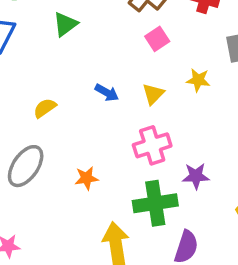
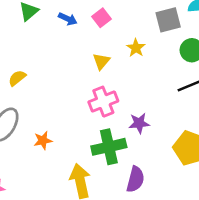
yellow star: (198, 80) -> (136, 48), turned 30
blue arrow: (107, 93) -> (68, 19), moved
orange star: (86, 178) -> (43, 141), moved

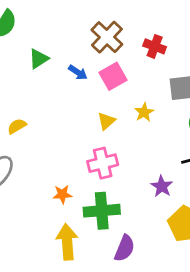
pink square: (102, 18) -> (113, 76), size x1.4
purple star: (139, 123) -> (162, 186), moved, turned 30
orange star: (43, 141) -> (62, 194), moved

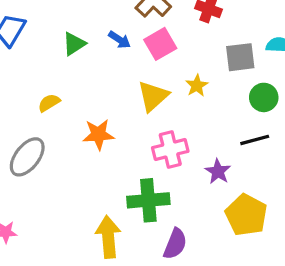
green triangle: (39, 59) -> (74, 44), moved
yellow triangle: (106, 121) -> (153, 96), size x1.5
pink cross: (103, 163) -> (170, 150), moved
orange star: (62, 194) -> (98, 134), moved, size x1.4

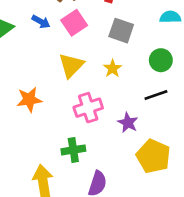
gray square: (240, 57) -> (121, 31), moved, turned 30
yellow star: (197, 86) -> (113, 68), moved
green cross: (148, 200) -> (73, 150), size x0.7

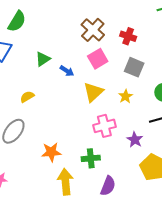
blue arrow: (41, 22) -> (67, 71), moved
orange star: (29, 100) -> (51, 152), moved

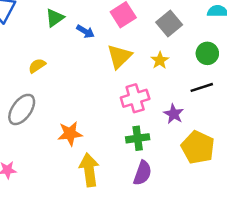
gray square: (134, 67) -> (169, 23), turned 30
green cross: (91, 158) -> (138, 138), moved

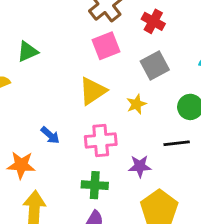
green triangle: (55, 18) -> (28, 52), moved
blue arrow: (85, 31) -> (50, 135), moved
purple star: (174, 114) -> (140, 166), turned 30

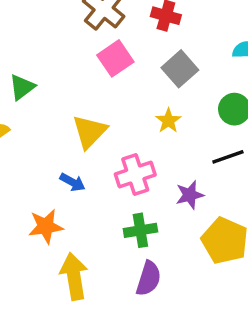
yellow triangle: (93, 91) -> (90, 132), moved

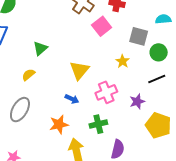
pink square: (115, 58) -> (102, 26), moved
gray square: (180, 69) -> (139, 36), moved, turned -30
green cross: (140, 230) -> (98, 124), moved

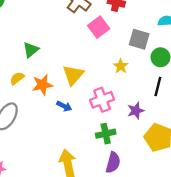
black line: (157, 79) -> (158, 86), turned -54
orange star: (59, 124) -> (42, 85), moved
green cross: (98, 124) -> (106, 134), moved

